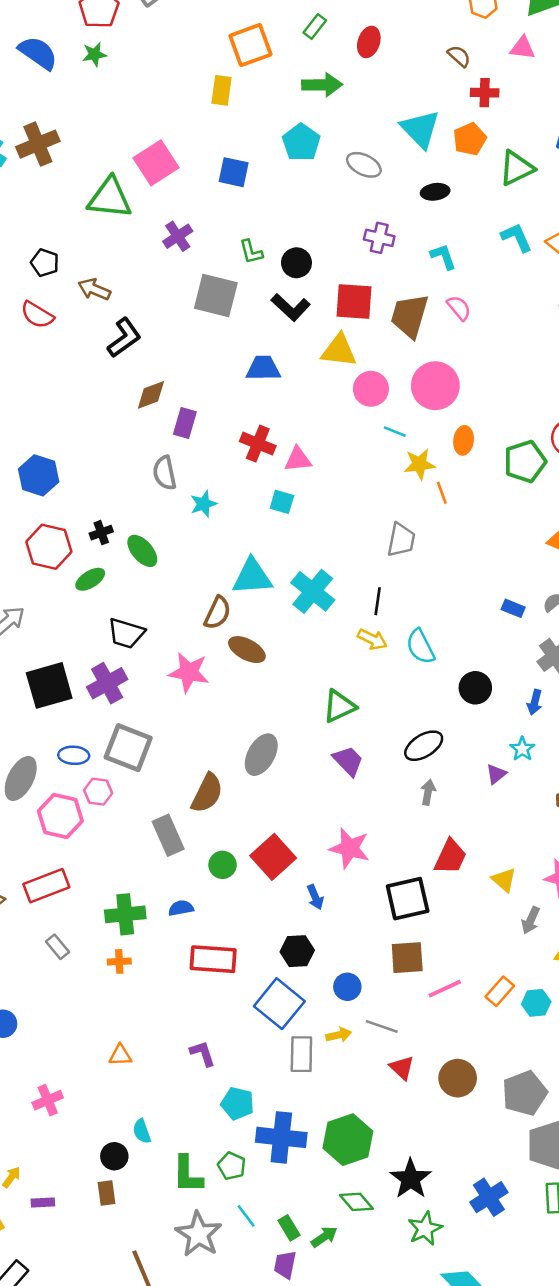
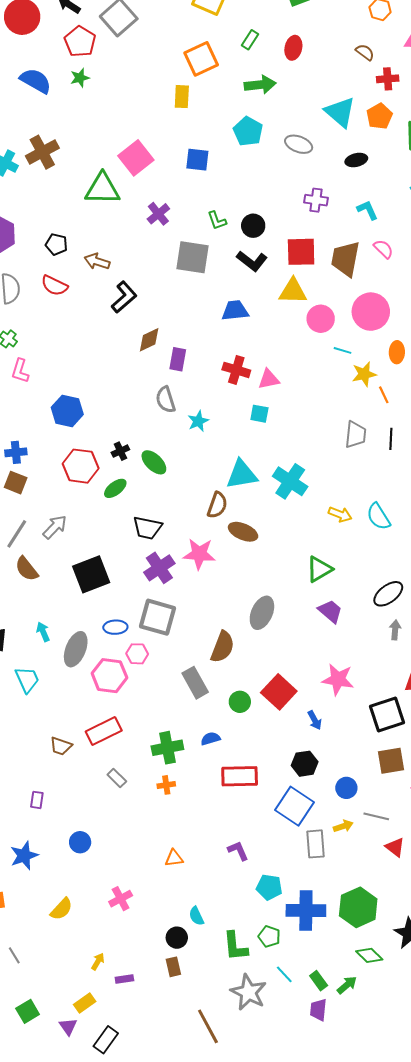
black line: (378, 601) -> (391, 439), moved
purple cross: (107, 683) -> (159, 568), moved

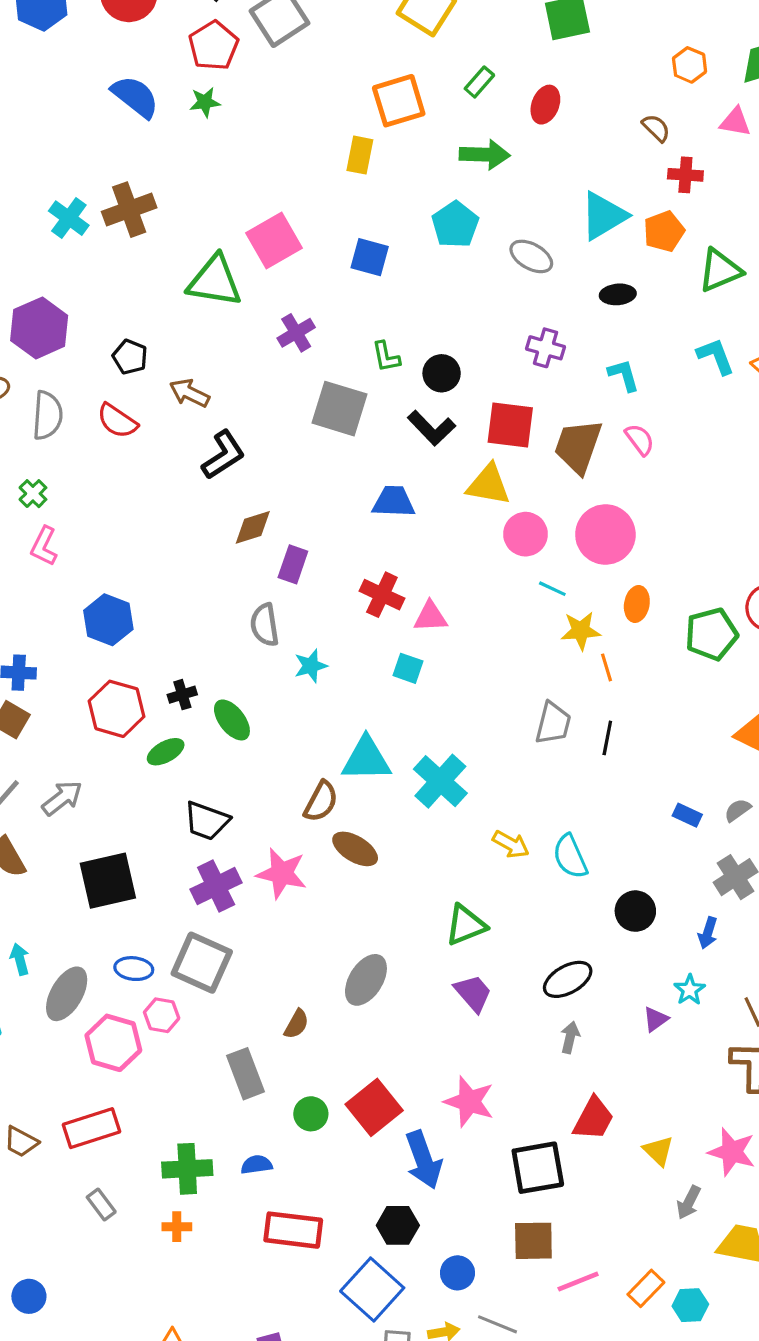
cyan triangle: (340, 112) -> (604, 216), turned 40
brown semicircle: (222, 647) -> (296, 1024), size x0.6
blue arrow: (315, 720) -> (424, 1160), size x1.8

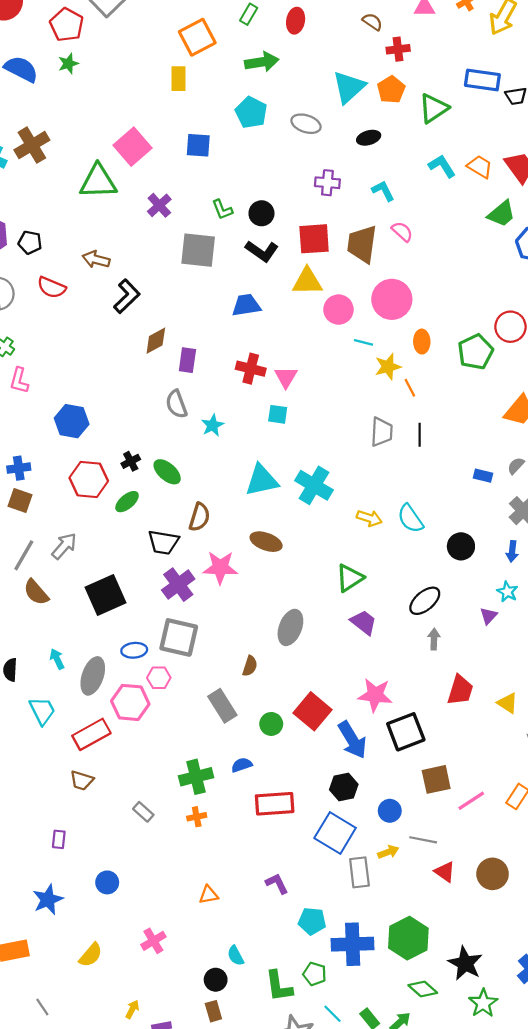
black pentagon: (130, 357) -> (30, 242), moved
pink triangle: (430, 617) -> (286, 377), turned -45
brown semicircle: (321, 801) -> (199, 517), moved
red rectangle: (92, 1128) -> (91, 734), moved
black square: (538, 1168) -> (406, 732), moved

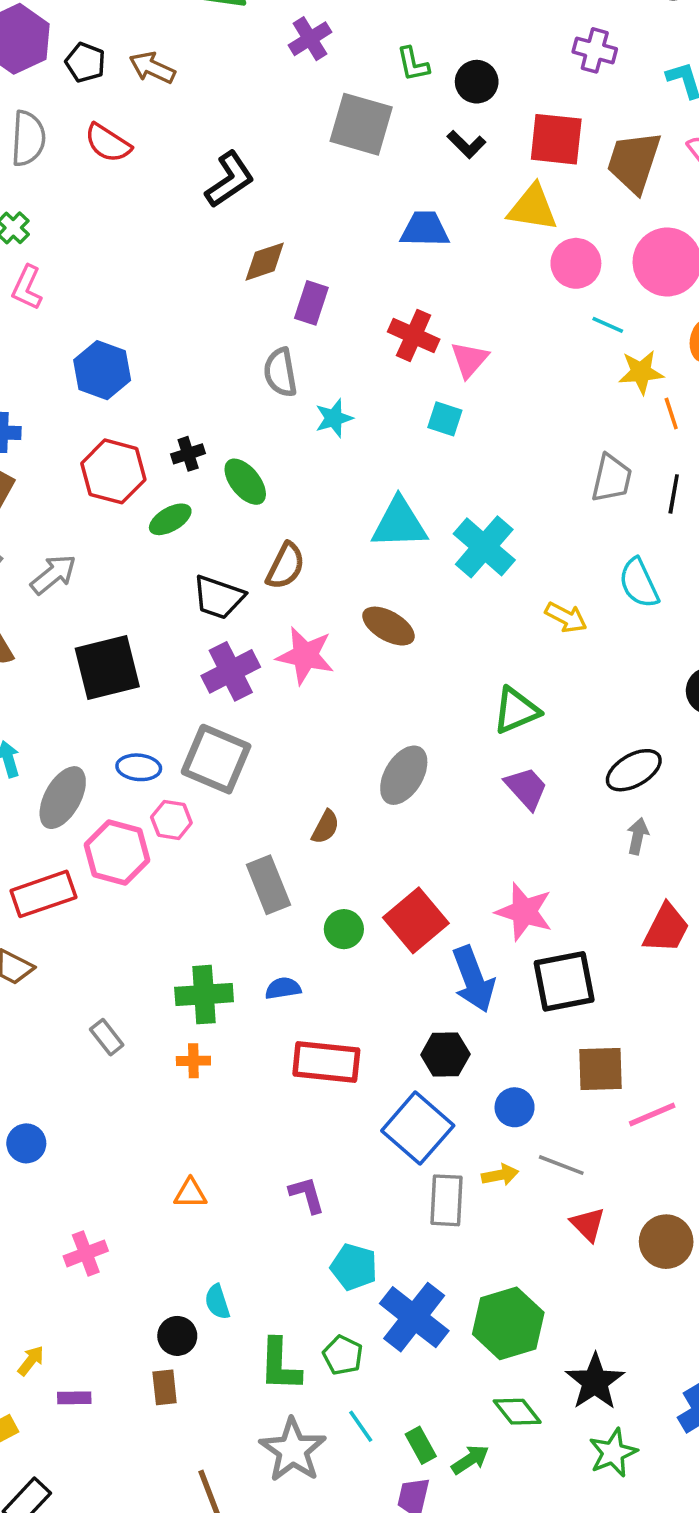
black L-shape: (262, 251) -> (466, 144), size x0.7
brown arrow: (96, 259) -> (152, 68), moved
cyan semicircle: (410, 519) -> (639, 583), moved
blue cross: (353, 944) -> (414, 1317), turned 30

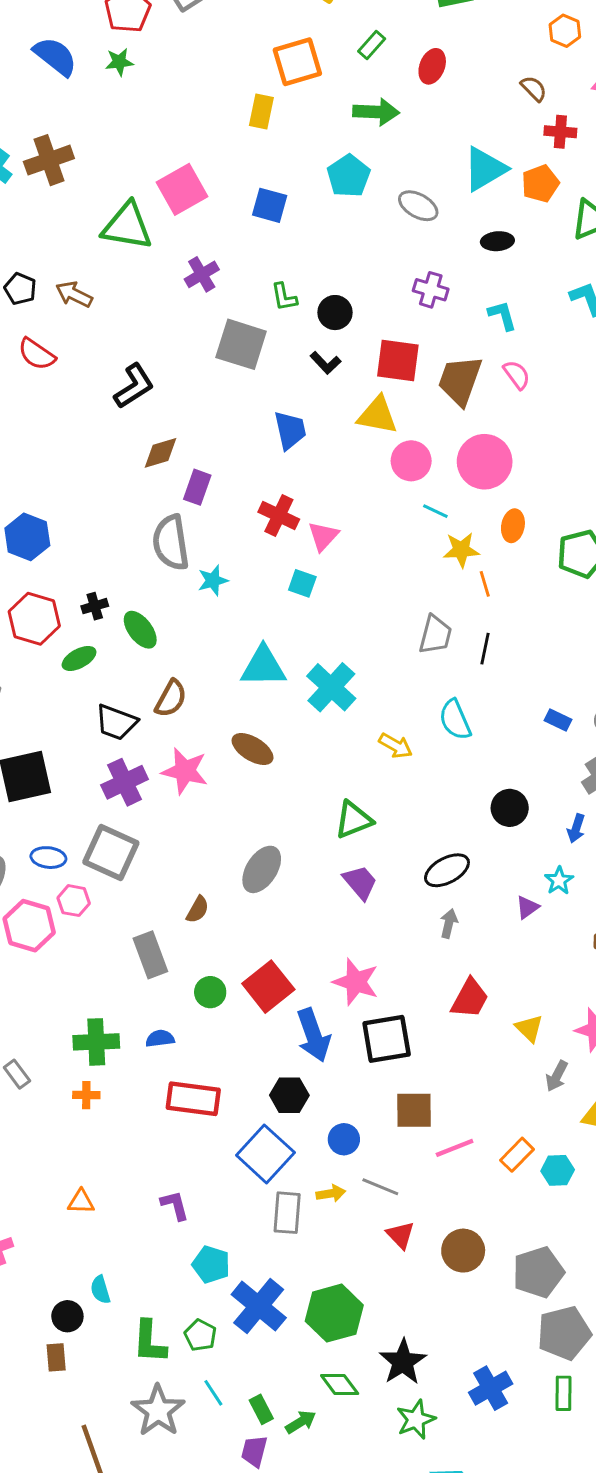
blue trapezoid: (425, 229) -> (290, 430), turned 75
gray semicircle: (280, 372) -> (171, 543), size x1.4

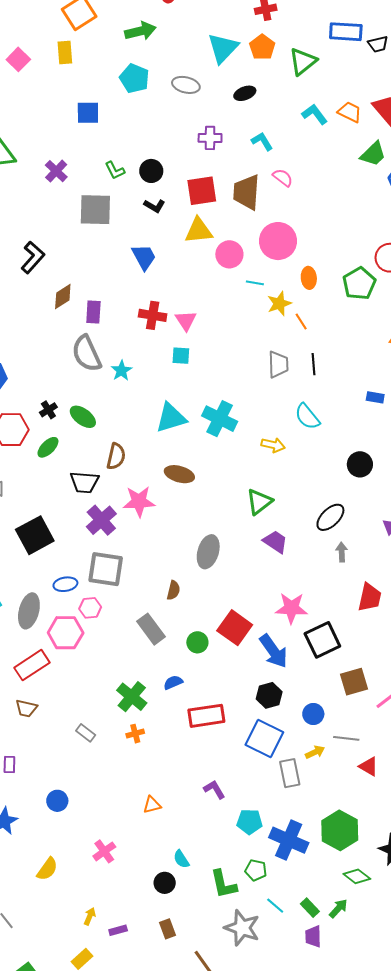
pink square: (182, 189) -> (18, 59), moved, size x0.7
green cross: (96, 1042) -> (132, 697), turned -32
brown rectangle: (56, 1357) -> (167, 929), moved

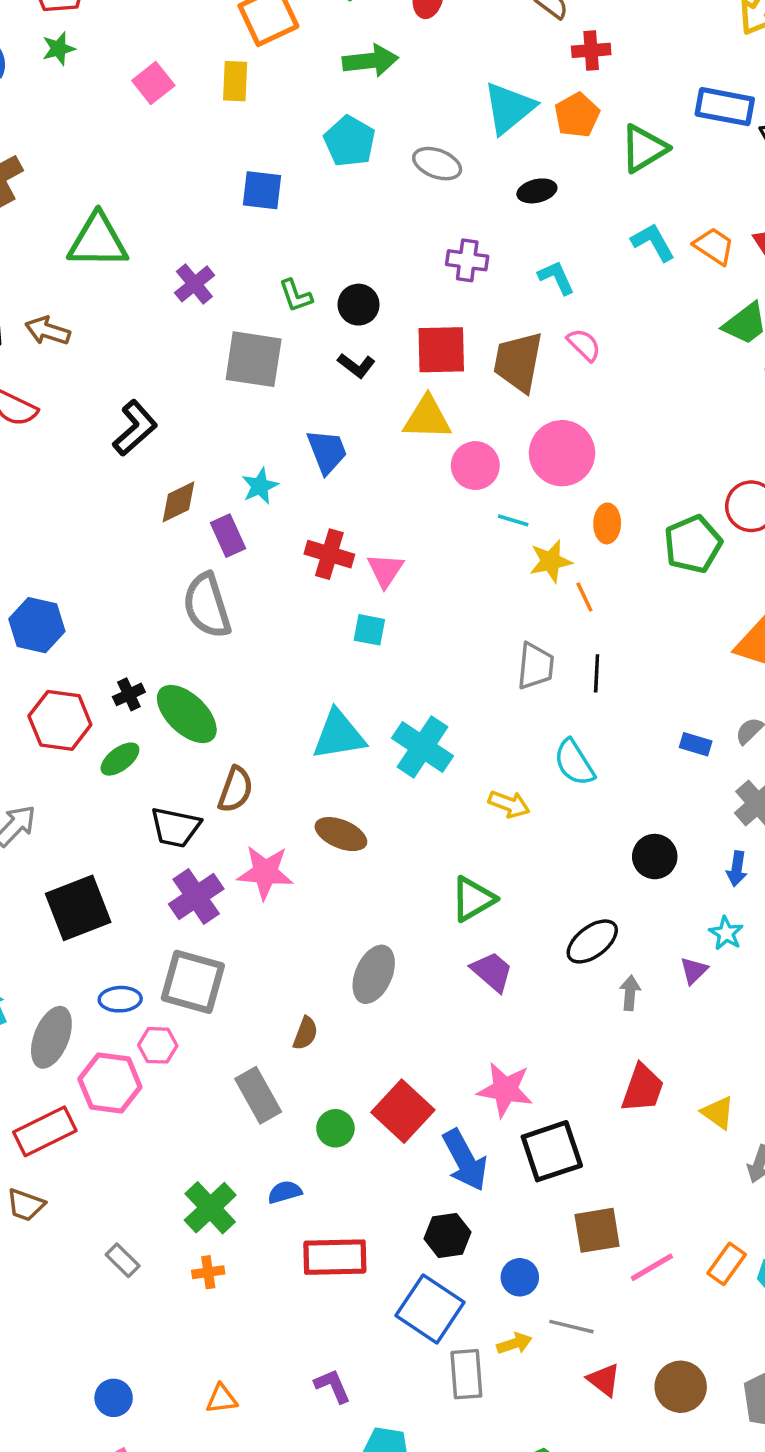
purple rectangle: (93, 312) -> (228, 536), turned -35
cyan star: (121, 371) -> (260, 486), moved
green ellipse: (83, 417) -> (187, 714), size x1.4
gray arrow: (342, 552) -> (630, 993), moved
blue circle: (57, 801) -> (114, 1398), moved

